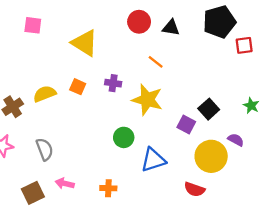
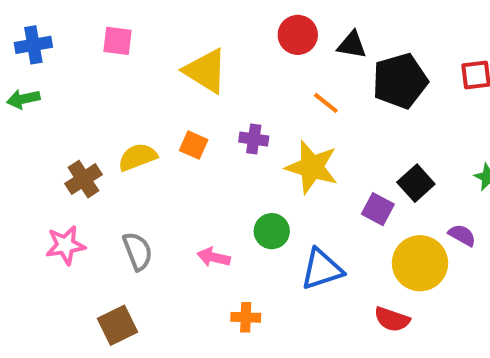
black pentagon: (219, 22) -> (400, 81), moved
pink arrow: (65, 183) -> (214, 257), moved

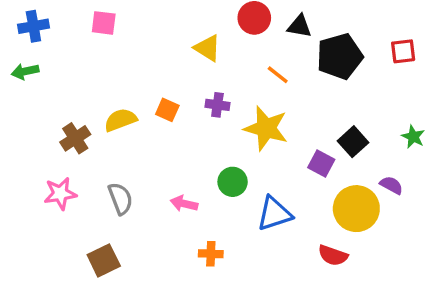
yellow triangle: (206, 71) -> (207, 48), moved, size x0.7

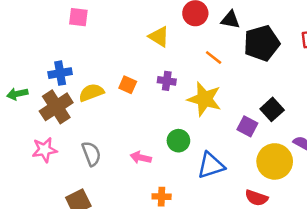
blue cross: (33, 26) -> (60, 73), moved
green arrow: (25, 71) -> (17, 94), moved
brown cross: (75, 138) -> (56, 107), size x1.4

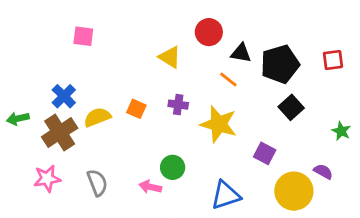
black triangle: (230, 20) -> (241, 53), moved
blue cross: (60, 73) -> (64, 96), turned -35
black square: (272, 109) -> (291, 107), moved
green circle: (178, 141) -> (173, 167), moved

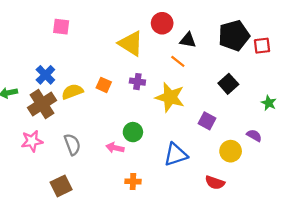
yellow triangle: (170, 57) -> (131, 43), size x1.4
black pentagon: (280, 64) -> (234, 36), moved
yellow circle: (294, 191) -> (231, 151), size x0.7

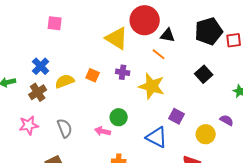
red circle: (162, 23) -> (145, 20), size x1.5
brown cross: (42, 104) -> (38, 92), size x0.7
purple square: (207, 121) -> (177, 116), moved
blue triangle: (176, 155) -> (157, 137), turned 45

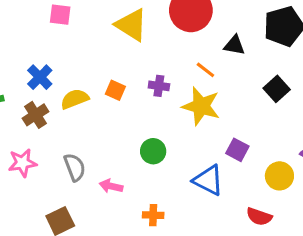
black triangle: (168, 35) -> (234, 45), moved
yellow triangle: (117, 38) -> (131, 25), moved
orange line: (159, 54) -> (205, 70), moved
pink arrow: (103, 131) -> (111, 186), moved

